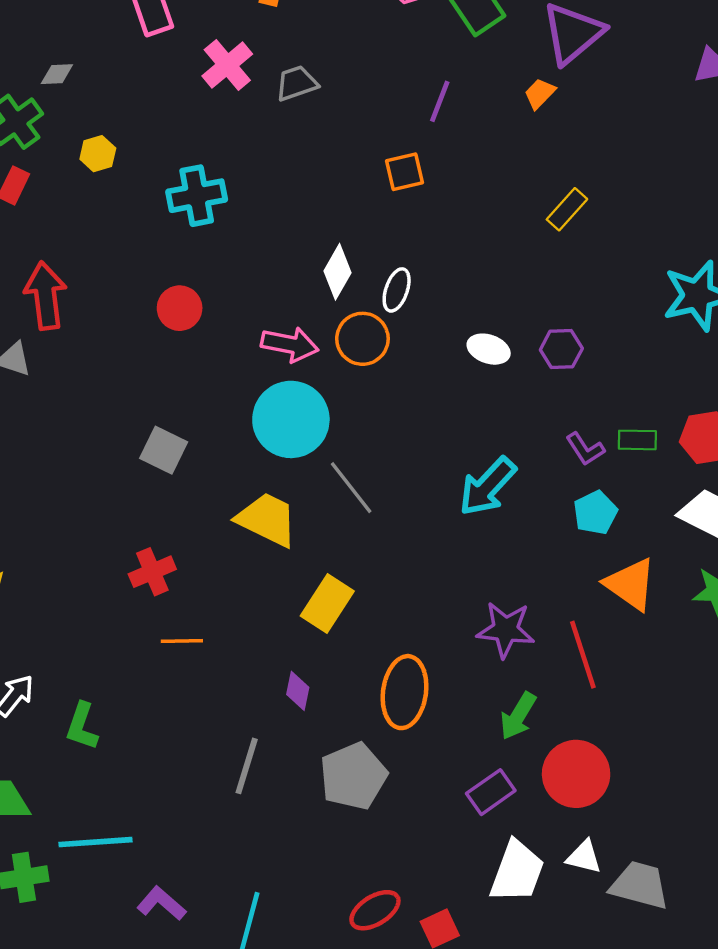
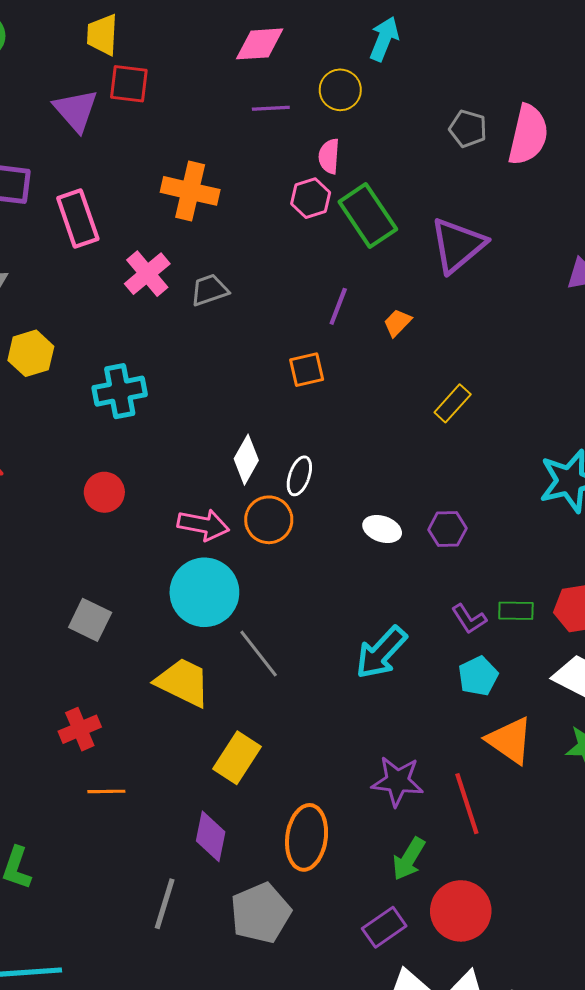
orange trapezoid: (540, 93) -> (397, 323), moved
yellow hexagon: (98, 154) -> (31, 353), size x1.4
purple diamond: (298, 691) -> (211, 836), size x1.4

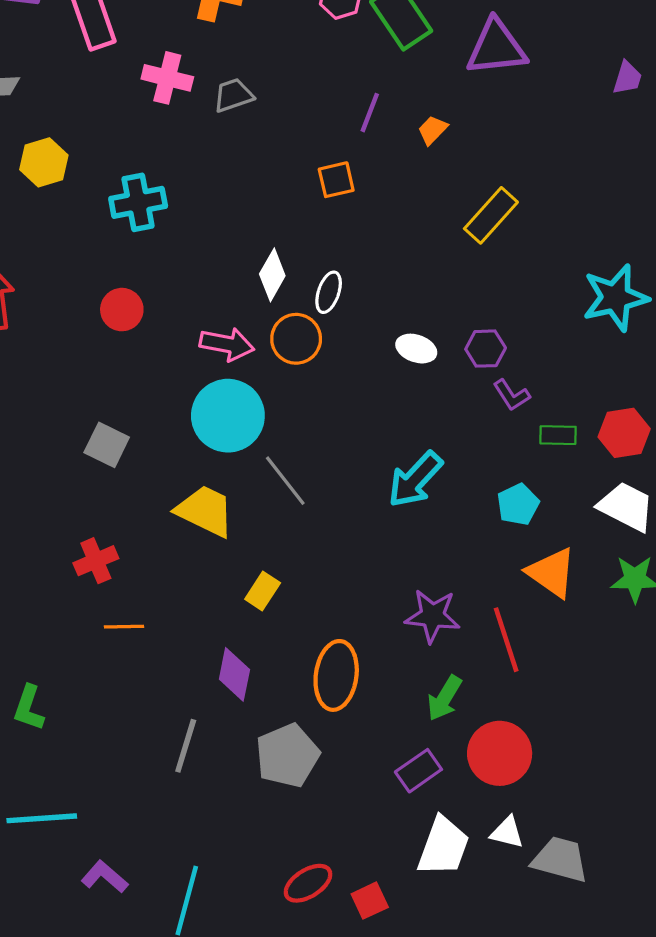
purple triangle: (458, 245) -> (496, 48), turned 34
pink cross: (147, 274) -> (167, 78), turned -36
yellow rectangle: (453, 403) -> (491, 215), size x1.4
purple L-shape: (469, 619) -> (511, 395), moved
yellow rectangle: (237, 758) -> (263, 591), size x0.7

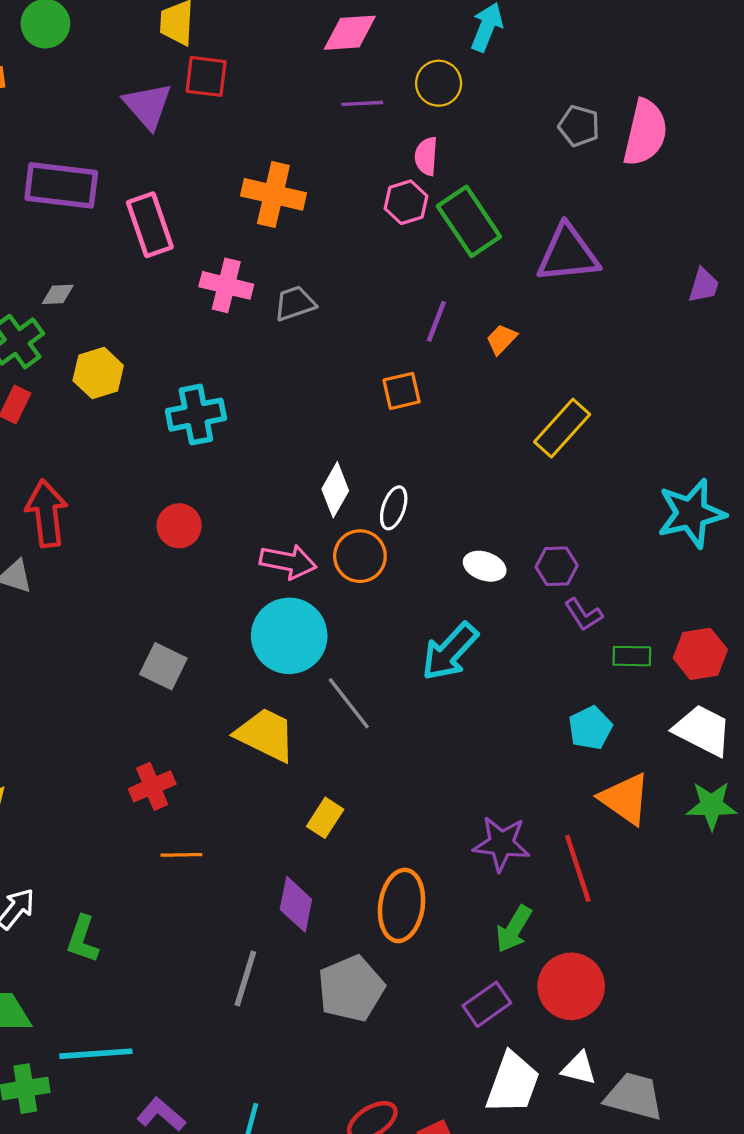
cyan arrow: (415, 479) -> (450, 652), moved

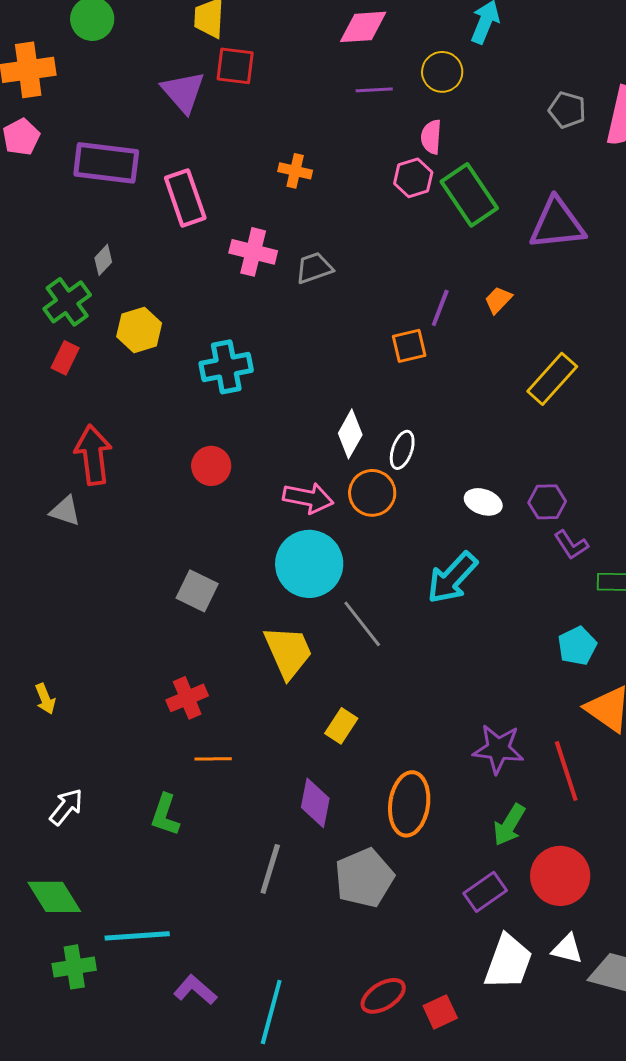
orange cross: (273, 194) -> (295, 171), size x0.6
gray diamond: (58, 294) -> (103, 260), turned -44
purple line: (436, 321) -> (440, 308), moved
yellow trapezoid: (266, 735) -> (288, 652), turned 40
green L-shape: (82, 939) -> (165, 815), moved

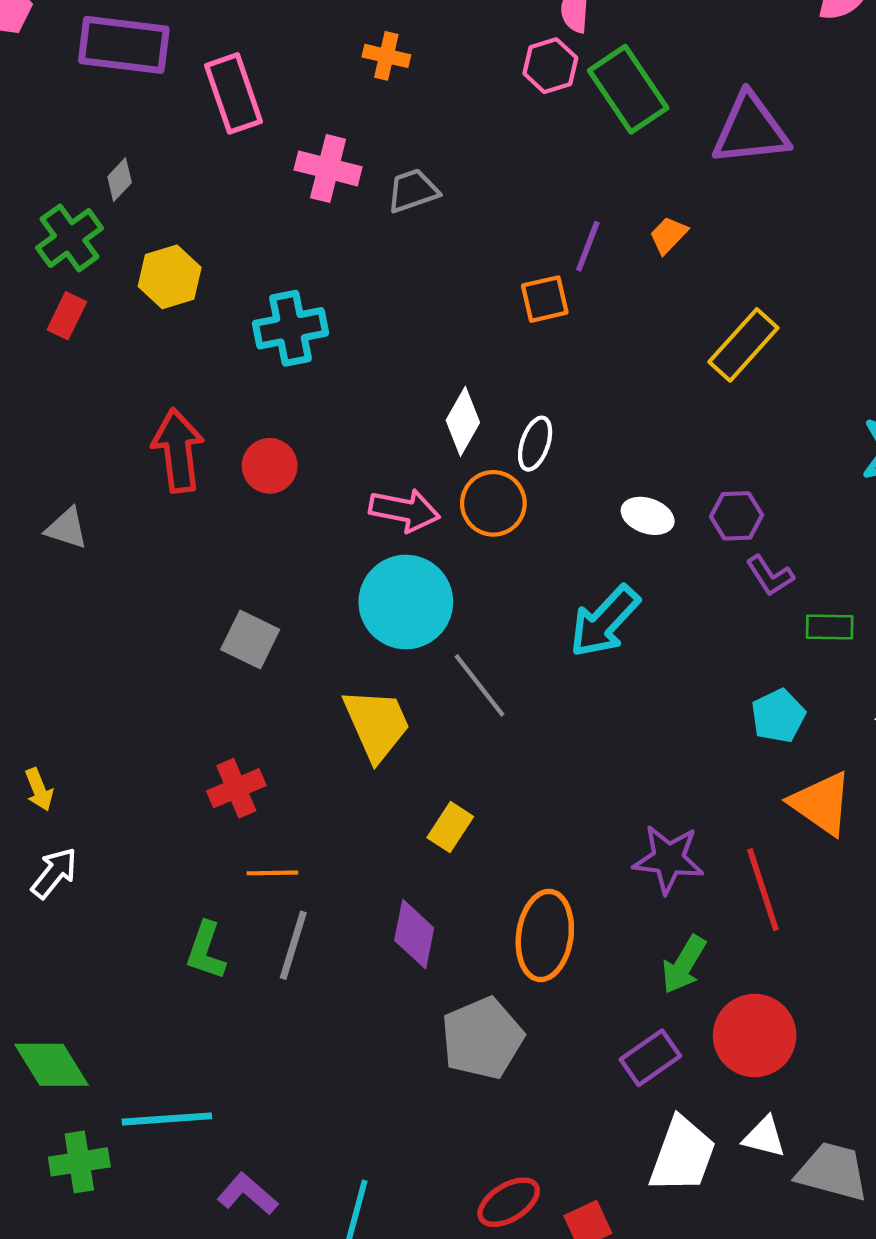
red arrow: (93, 455) -> (178, 451), moved
white arrow: (66, 807) -> (54, 873), moved
gray line: (270, 869) -> (293, 945), moved

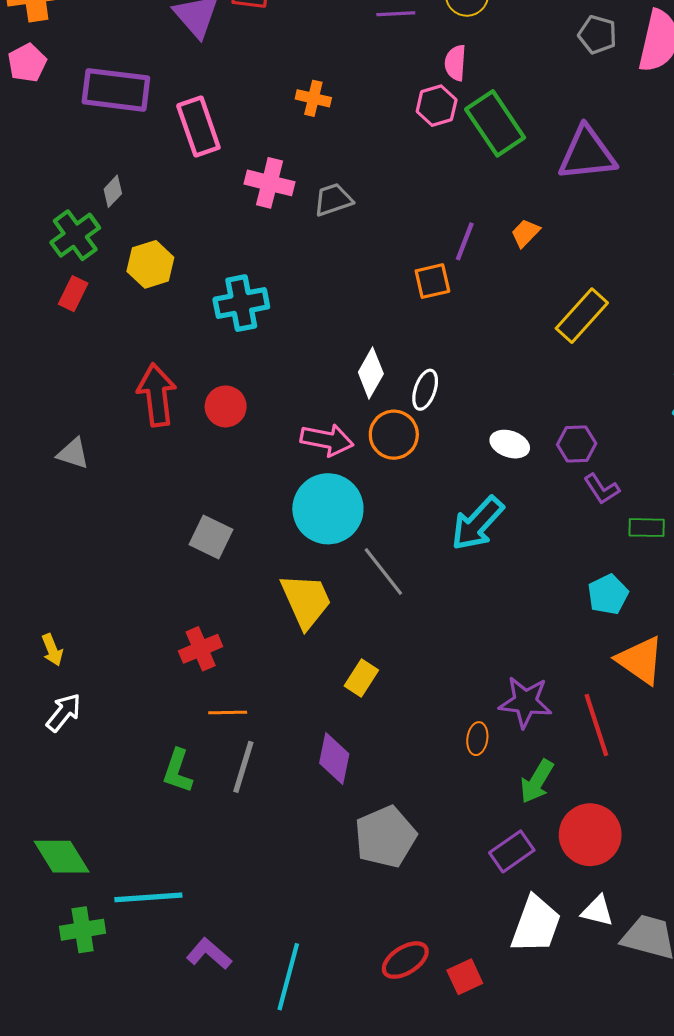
orange ellipse: (545, 935) -> (477, 739), moved, size x0.5

